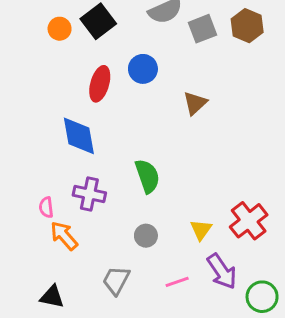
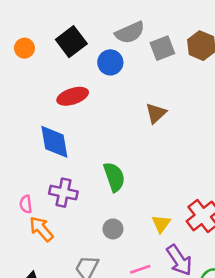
orange circle: (60, 29) -> (24, 48), moved
blue circle: (143, 69) -> (110, 62), moved
red ellipse: (100, 84) -> (73, 96), turned 56

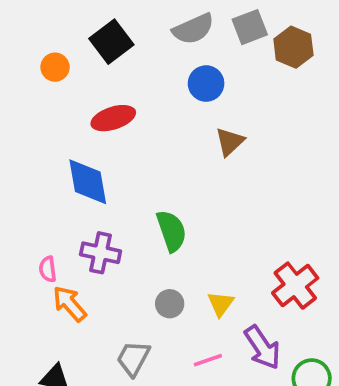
orange circle: (24, 48) -> (55, 67), moved
gray square: (162, 48) -> (250, 27), moved
blue circle: (110, 62) -> (206, 84), moved
yellow triangle: (161, 224) -> (221, 304), moved

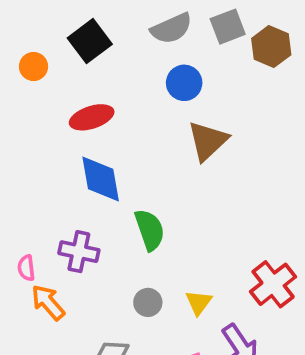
brown triangle: (230, 142) -> (208, 141), size x1.4
blue diamond: (88, 182) -> (101, 179), moved

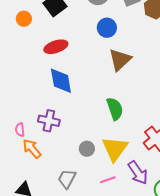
green semicircle: (150, 230) -> (115, 109), moved
yellow triangle: (199, 302) -> (115, 149), size x1.8

